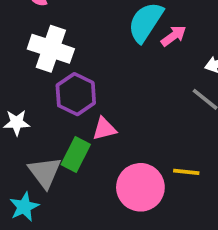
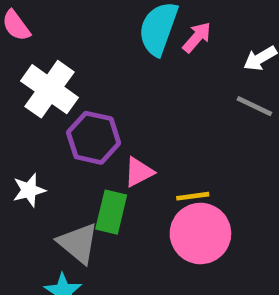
white cross: (51, 49) -> (49, 89), turned 30
yellow line: (186, 172) -> (193, 196), moved

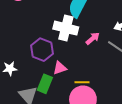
pink arrow: (197, 37) -> (93, 38), moved
white cross: (49, 89) -> (66, 28), moved, turned -30

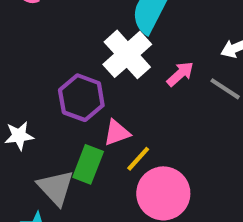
white cross: (66, 28) -> (127, 54), turned 35
yellow line: (82, 82) -> (138, 159), moved, turned -48

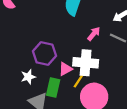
white cross: (127, 54) -> (86, 63), moved, turned -35
white star: (19, 136) -> (28, 77), moved

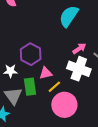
white cross: (86, 63) -> (79, 69), moved
green rectangle: (53, 88) -> (30, 87), turned -36

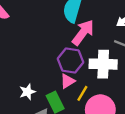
pink arrow: (79, 49) -> (83, 32), moved, size x1.6
purple hexagon: (31, 54) -> (70, 61), moved

